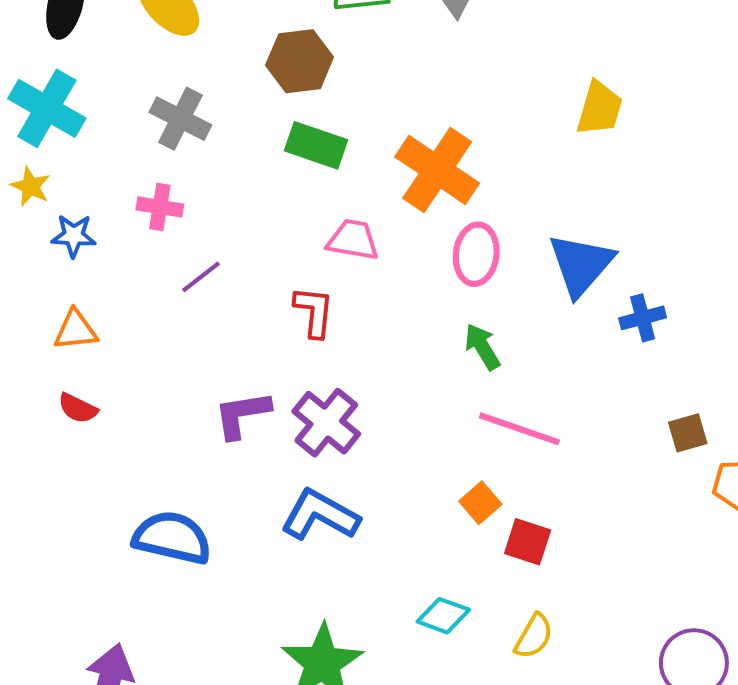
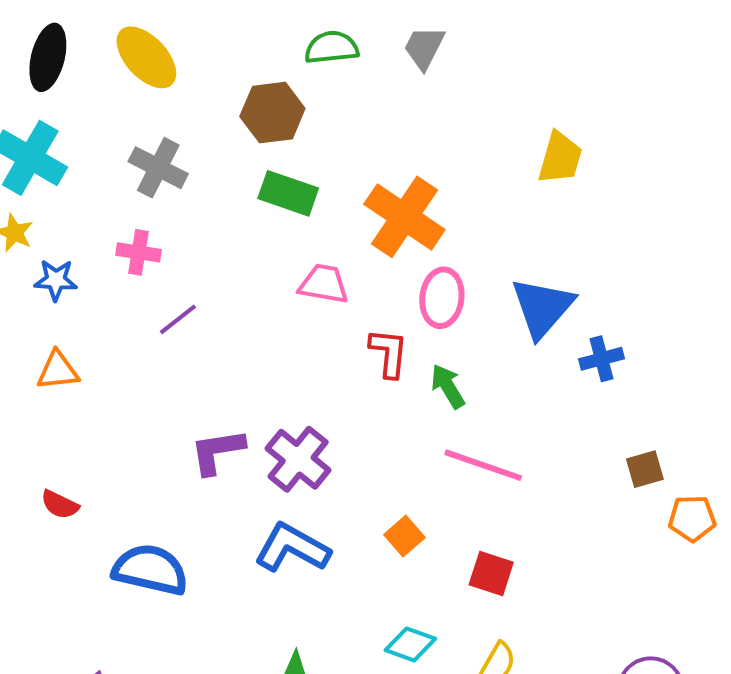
red L-shape: (314, 312) -> (389, 353), moved
red semicircle: (78, 408) -> (60, 505), moved
orange square: (480, 503) -> (404, 536), moved

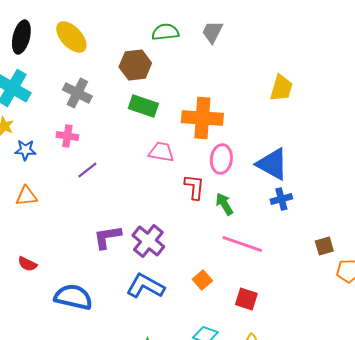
orange cross: (404, 217) -> (202, 118), turned -30
blue triangle: (542, 308) -> (272, 164), turned -42
blue cross: (601, 359) -> (281, 199), moved

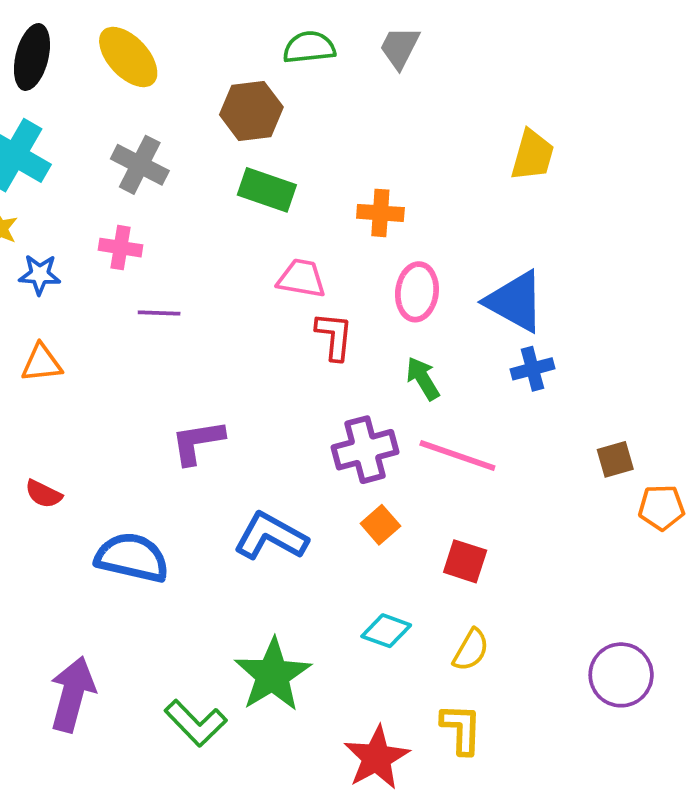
orange cross: (202, 118) -> (380, 213), size x0.6
purple line: (87, 170) -> (159, 313), turned 40
red L-shape: (194, 187) -> (334, 336), moved
purple cross: (148, 241) -> (365, 450), moved, turned 36

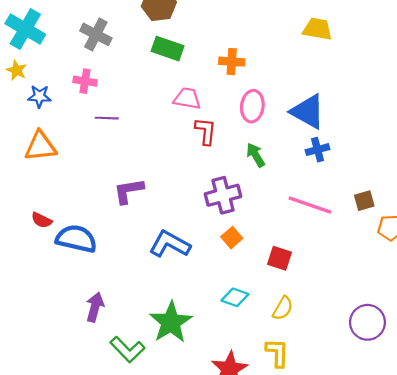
yellow trapezoid: (532, 155) -> (318, 29), turned -96
orange triangle: (42, 363) -> (40, 146), size x1.4
pink line: (457, 455) -> (310, 205), moved
blue semicircle: (132, 557) -> (76, 239), moved
purple arrow: (72, 694) -> (95, 307), moved, size x0.7

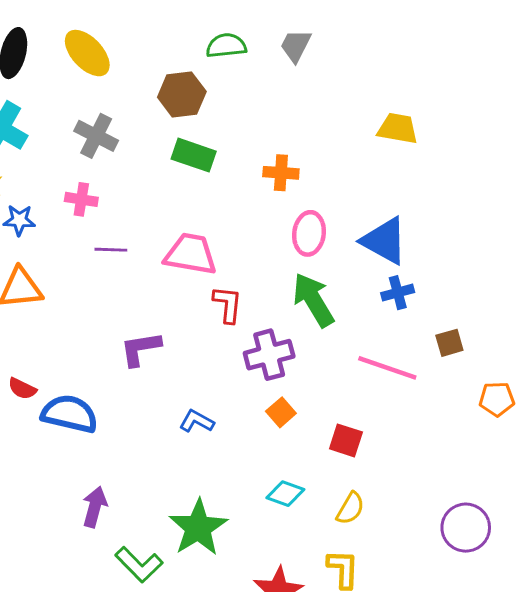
pink trapezoid: (187, 99) -> (191, 254), moved, size x1.4
red L-shape: (206, 131) -> (228, 304), moved
green arrow: (256, 155) -> (313, 300), size x1.6
brown square: (364, 201) -> (449, 343), moved
blue L-shape: (170, 244) -> (197, 421), size x0.6

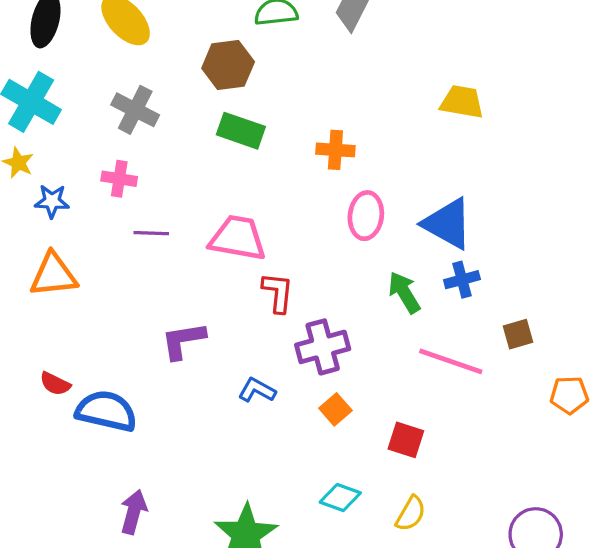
green arrow: (313, 300) -> (404, 292), moved, size x0.7
blue L-shape: (197, 421) -> (257, 390), moved

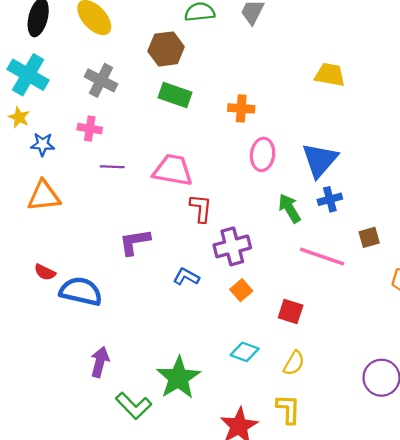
blue triangle: (448, 224) -> (320, 160), turned 42

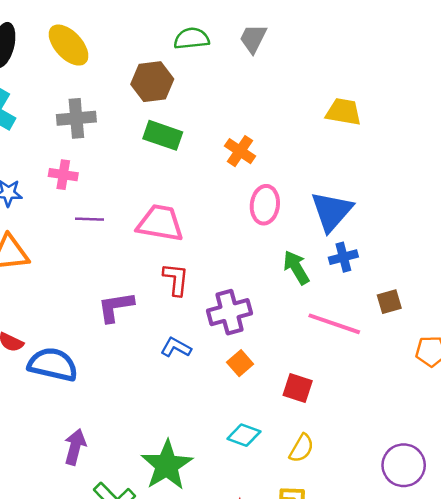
gray cross: (101, 80) -> (76, 118), turned -32
orange cross: (241, 108) -> (240, 151), turned 30
red L-shape: (201, 208) -> (176, 279), moved

